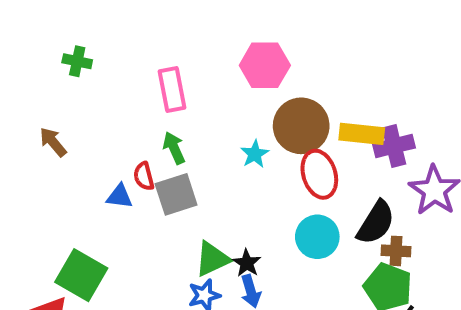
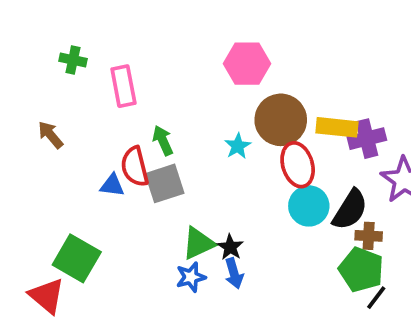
pink rectangle: (172, 89) -> (123, 86), moved
red semicircle: (144, 176) -> (135, 167), size x1.5
cyan circle: (317, 237) -> (309, 206), moved

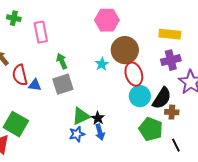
yellow rectangle: (337, 127) -> (170, 34), moved
red semicircle: (135, 167) -> (20, 75), moved
green pentagon: (361, 270) -> (151, 129), moved
black line: (376, 298) -> (176, 145), turned -64

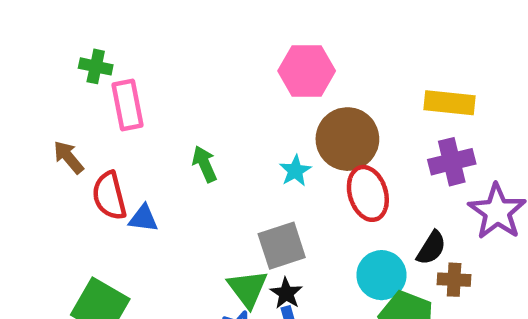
pink rectangle: (41, 32) -> (127, 105), moved
gray square: (63, 84) -> (282, 246), moved
cyan circle: (140, 96) -> (381, 275), moved
black semicircle: (162, 98) -> (431, 248), size x0.7
green triangle: (81, 116) -> (248, 289), turned -42

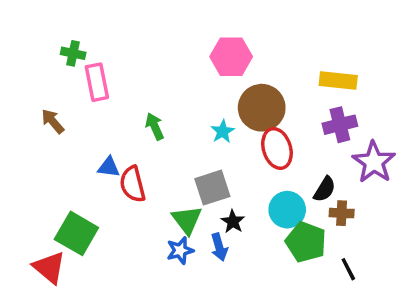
red semicircle: (109, 196) -> (133, 184), moved
black star: (286, 293) -> (233, 222), moved

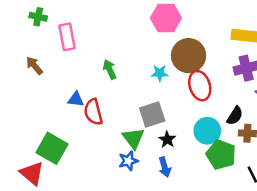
green cross: (73, 53) -> (38, 17), moved
cyan star: (223, 131) -> (160, 73), turned 30
blue arrow: (219, 247) -> (165, 167), moved

